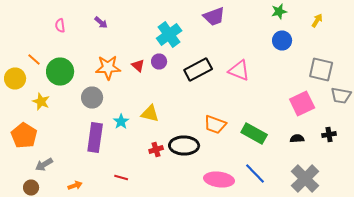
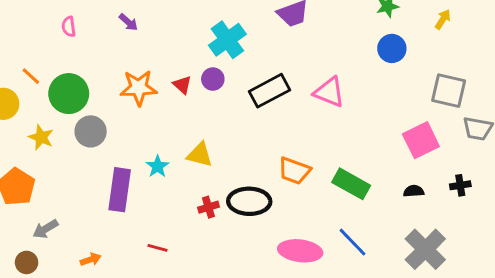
gray circle: (92, 98) -> (91, 131), moved

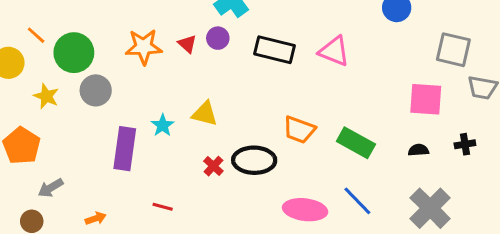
black rectangle: (270, 91) -> (275, 50), turned 42
pink square: (421, 140) -> (426, 99), turned 30
red cross: (208, 207) -> (213, 166), turned -30

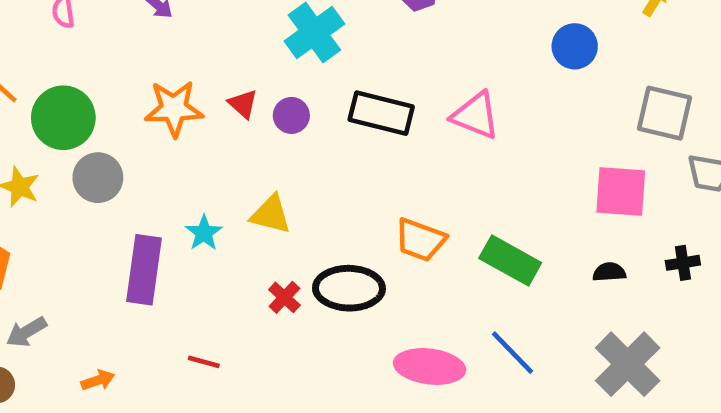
purple circle: (218, 38) -> (291, 115), moved

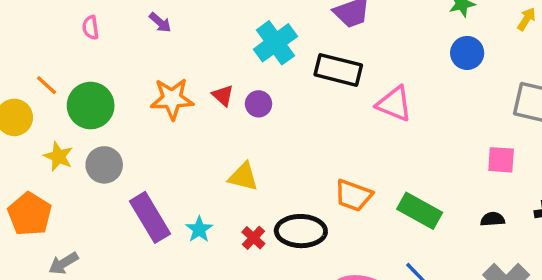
black rectangle: (381, 113) -> (338, 70), moved
gray circle: (98, 178) -> (104, 165), moved
pink square: (621, 191) -> (501, 160), size x0.7
cyan star: (204, 233) -> (199, 229), moved
purple rectangle: (144, 270) -> (150, 217), turned -39

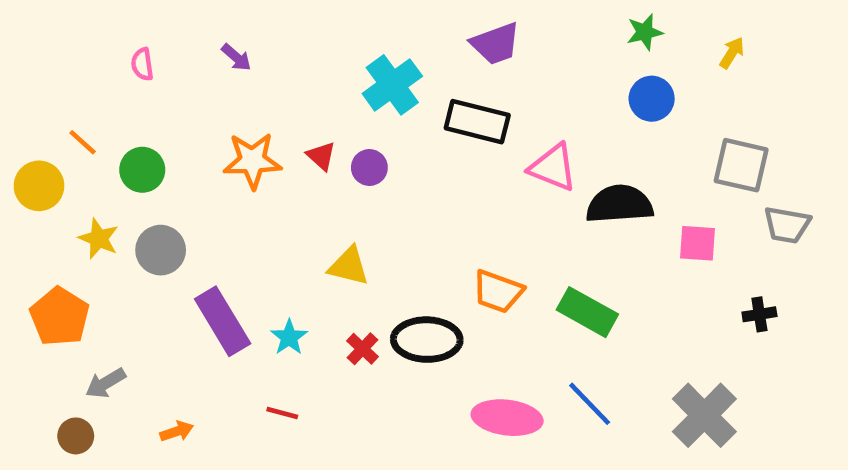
green circle: (91, 106) -> (142, 170), size x0.7
black semicircle: (493, 219) -> (619, 204), moved, size x2.0

